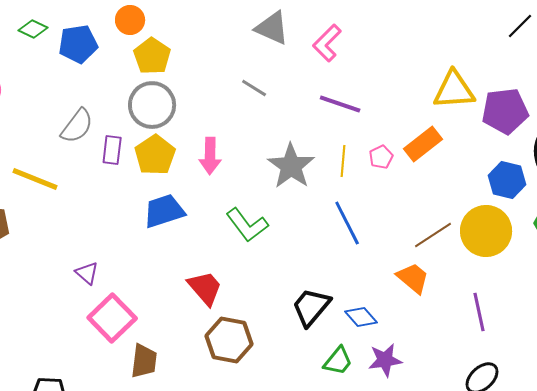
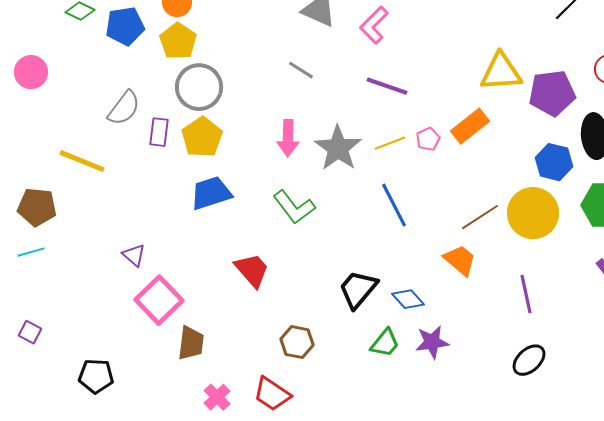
yellow pentagon: (152, 56) -> (178, 41), moved
pink arrow: (210, 156) -> (288, 138), moved
yellow line: (343, 161) -> (390, 143), turned 64
brown hexagon: (229, 340) -> (297, 342), moved, size x0.7

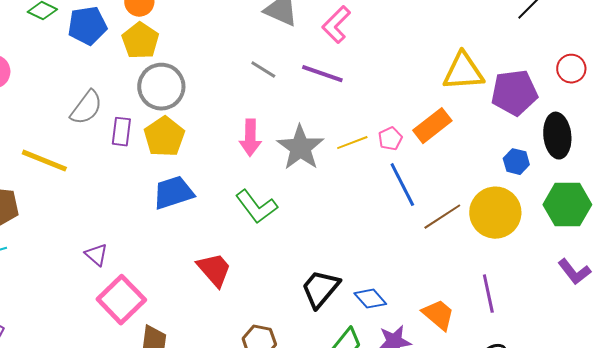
purple line: (387, 86) -> (322, 74), moved
blue hexagon: (554, 162) -> (516, 162), size x0.7
blue line: (394, 205) -> (402, 185), moved
orange trapezoid: (460, 260) -> (438, 315), moved

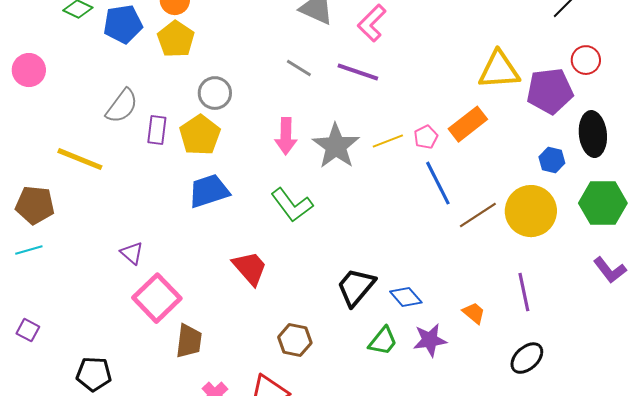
red circle: (571, 69) -> (586, 60), moved
gray circle: (161, 87) -> (215, 93), moved, size x0.7
orange trapezoid: (438, 315) -> (474, 313), size x0.7

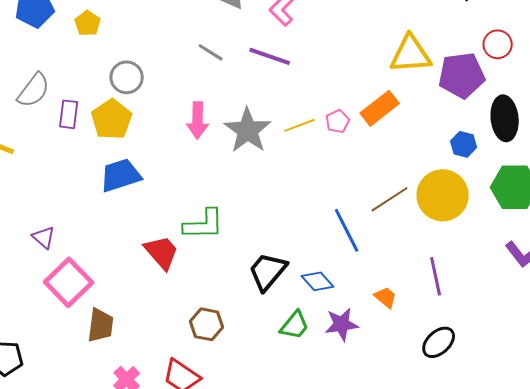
yellow pentagon: (176, 39) -> (88, 23), size x0.7
blue line: (438, 183) -> (347, 230), moved
green L-shape: (292, 205) -> (204, 224), moved, turned -54

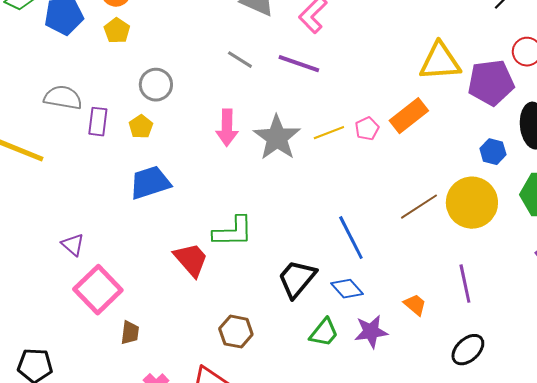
gray semicircle: (34, 90) -> (63, 98), turned -117
yellow pentagon: (112, 119) -> (141, 127), size x0.6
blue line: (347, 230) -> (351, 238), moved
brown trapezoid: (101, 325) -> (130, 333), size x0.7

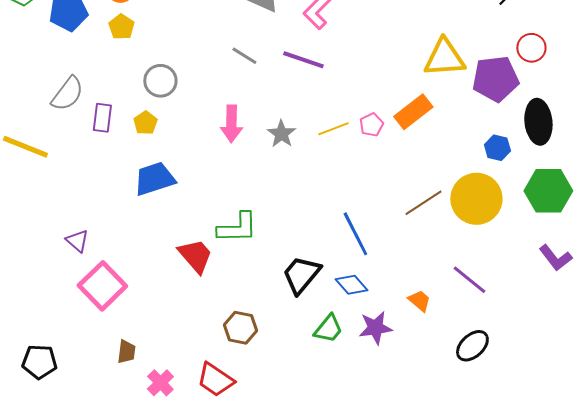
gray semicircle: (63, 98) -> (67, 94), turned 117
gray star: (277, 138) -> (281, 134), size x0.6
purple line: (465, 284) -> (469, 280), turned -39
brown trapezoid: (130, 333) -> (126, 352), moved

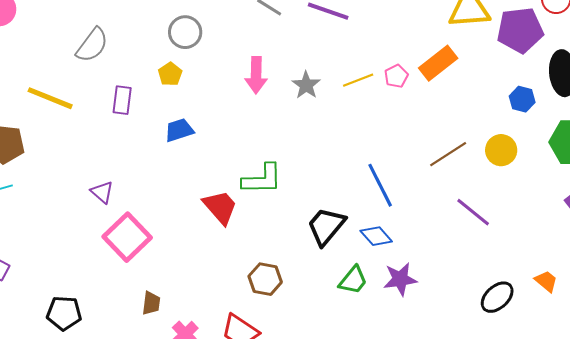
purple rectangle: (102, 118) -> (122, 100), moved
blue trapezoid: (154, 179) -> (179, 130), size x0.7
yellow circle: (476, 199) -> (501, 150), size x0.6
purple line: (469, 280) -> (473, 212), moved
orange trapezoid: (419, 301) -> (546, 281), moved

